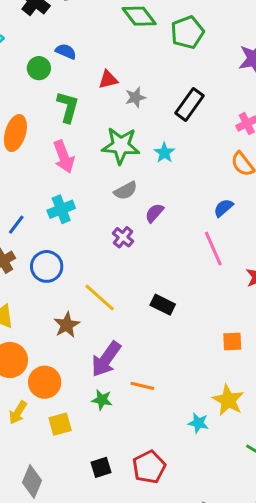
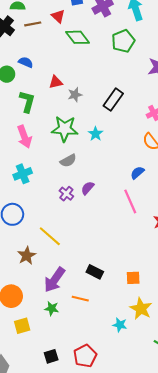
green pentagon: (187, 32) -> (123, 41), moved
purple semicircle: (154, 213) -> (88, 188), moved
black rectangle: (163, 305) -> (95, 272), moved
orange square: (232, 341) -> (133, 278), moved

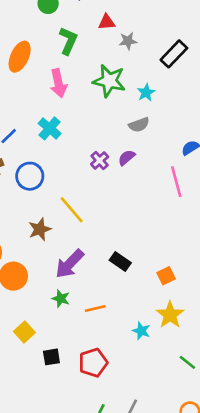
gray semicircle: (68, 161) -> (139, 125), moved
cyan cross: (23, 174) -> (50, 128), turned -36
orange square: (133, 278) -> (166, 276), turned -32
orange line: (80, 299) -> (95, 309), moved, turned -35
yellow square: (22, 326) -> (24, 332), moved, turned -35

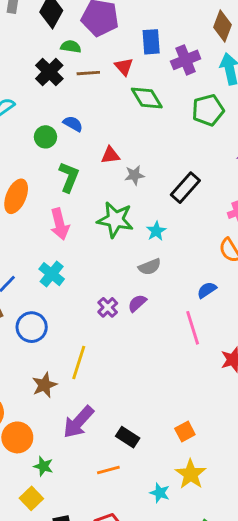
yellow line: (72, 210) -> (79, 362), turned 60
black rectangle: (120, 262) -> (128, 437), moved
green star: (61, 299) -> (43, 466), moved

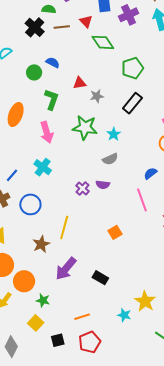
green pentagon: (208, 110) -> (132, 68), moved
purple semicircle: (137, 303) -> (103, 185), turned -128
orange square: (185, 432) -> (115, 232), moved
orange line: (108, 470) -> (82, 317), moved

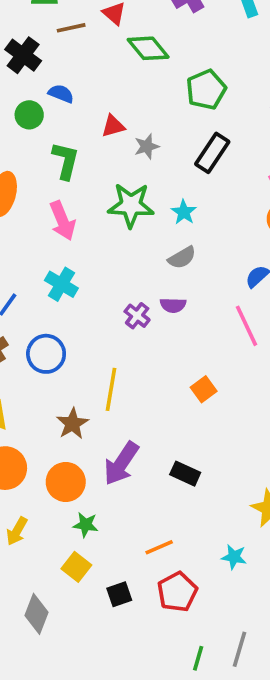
black cross: (35, 27) -> (23, 55), moved
orange circle: (24, 281) -> (66, 482), moved
cyan star: (124, 315) -> (234, 557), moved

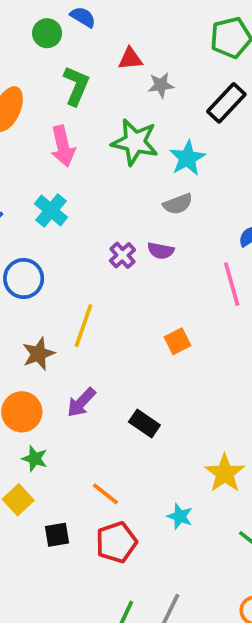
cyan star: (184, 212) -> (187, 158), size x1.4
purple arrow: (121, 463) -> (81, 402), size x0.7
orange line: (159, 547) -> (105, 494), turned 52

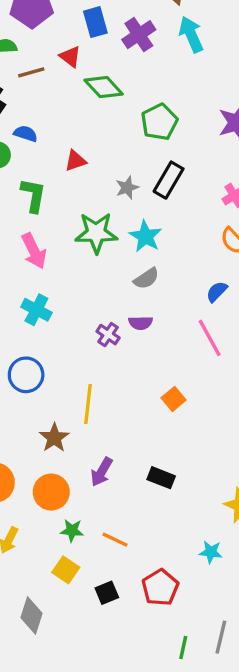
gray star: (161, 85) -> (127, 188), moved
orange line: (105, 494) -> (115, 540), moved

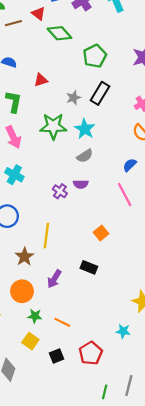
black rectangle: (161, 478) -> (89, 267), moved

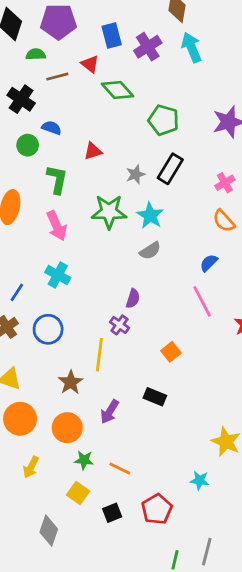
green pentagon: (95, 56) -> (164, 120), turned -30
purple semicircle: (81, 184) -> (133, 299), moved, turned -72
purple cross: (60, 191) -> (119, 325), moved

